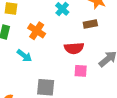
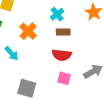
brown rectangle: (90, 24) -> (63, 32), moved

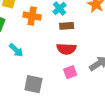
orange cross: (28, 31) -> (32, 16), moved, turned -30
pink square: (64, 78) -> (70, 72), turned -32

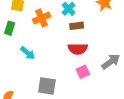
orange cross: (32, 16) -> (42, 18), turned -30

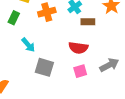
brown rectangle: (77, 26) -> (88, 22), moved
gray square: (47, 86) -> (44, 67), moved

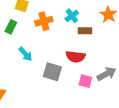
gray square: (44, 67) -> (52, 72), moved
pink square: (80, 71) -> (85, 81), moved, turned 32

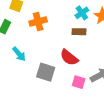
cyan cross: (72, 16) -> (82, 13), moved
red semicircle: (76, 57) -> (69, 57), turned 30

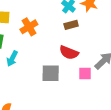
cyan arrow: (19, 54) -> (12, 58), moved, turned 84

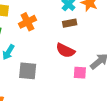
gray square: (51, 73) -> (28, 71), moved

